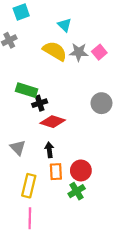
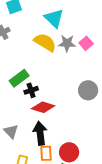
cyan triangle: (65, 25) -> (54, 18), size x1.5
green rectangle: (27, 90) -> (19, 78), turned -54
black arrow: (49, 150) -> (40, 133), size x1.6

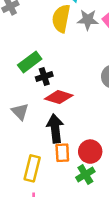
yellow semicircle: (45, 42) -> (61, 18), turned -110
gray triangle: (11, 131) -> (20, 112), moved

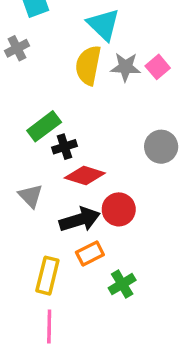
black arrow: (55, 129) -> (80, 220), turned 80
red circle: (90, 152) -> (119, 209), moved
orange rectangle: (62, 153) -> (90, 254), turned 66

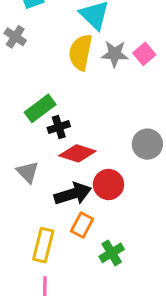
gray cross: (17, 48) -> (15, 37), turned -30
gray circle: (161, 147) -> (147, 144), moved
orange rectangle: (90, 254) -> (82, 225), turned -35

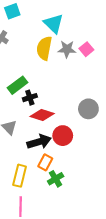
green cross: (112, 253) -> (56, 179), moved

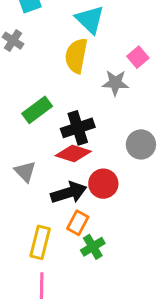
gray star: (67, 49) -> (115, 83), moved
black cross: (30, 98) -> (78, 128), moved, size x1.5

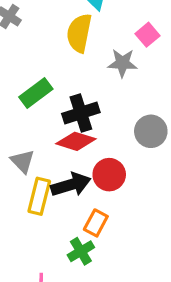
orange rectangle: (78, 223) -> (96, 223), moved
yellow rectangle: (40, 242) -> (39, 196), moved
green cross: (93, 247) -> (81, 251), moved

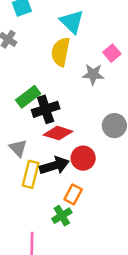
black cross: (81, 113) -> (46, 109), moved

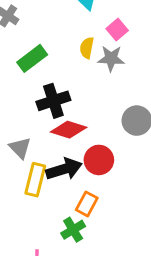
yellow semicircle: (61, 52) -> (87, 48), moved, size x0.6
pink square: (112, 53) -> (117, 30), moved
green rectangle: (28, 97) -> (32, 58), moved

